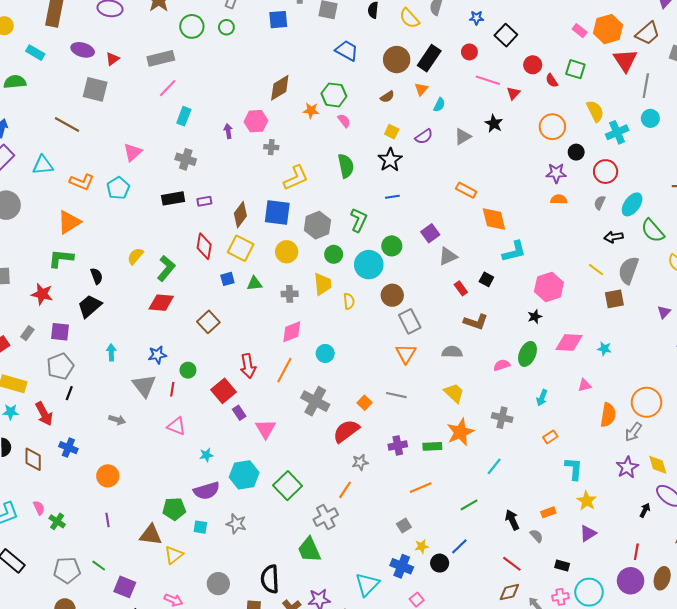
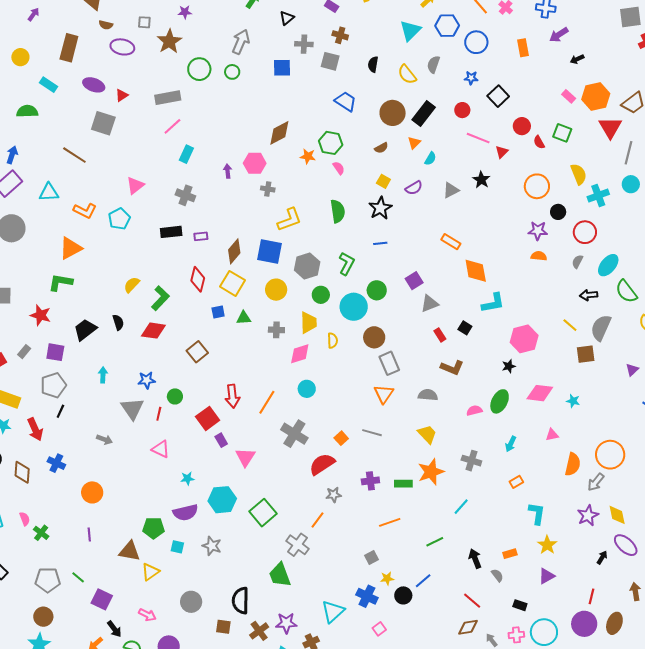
black semicircle: (97, 276) -> (118, 322), moved
pink diamond: (292, 332) -> (300, 354), moved
gray cross: (326, 517) -> (297, 545), turned -30

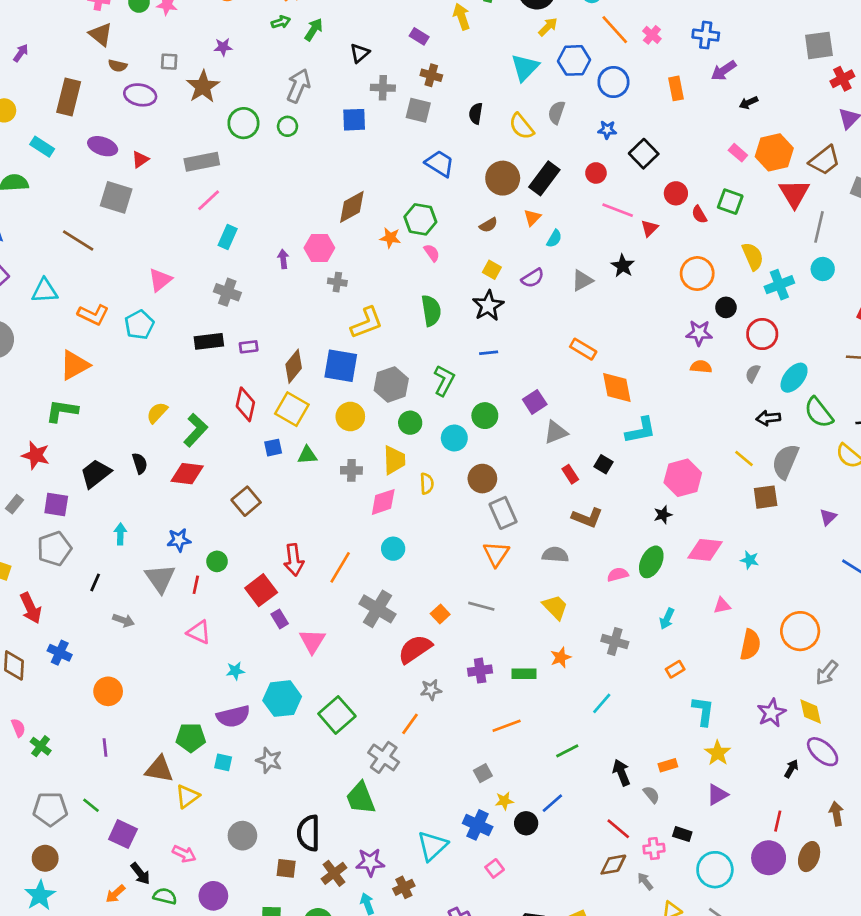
cyan circle: (354, 307) -> (454, 438), size x0.7
black line: (60, 411) -> (95, 582), moved
orange star: (431, 472) -> (561, 657), size x0.6
gray arrow: (596, 482) -> (827, 673), moved
pink cross: (516, 635) -> (654, 849), moved

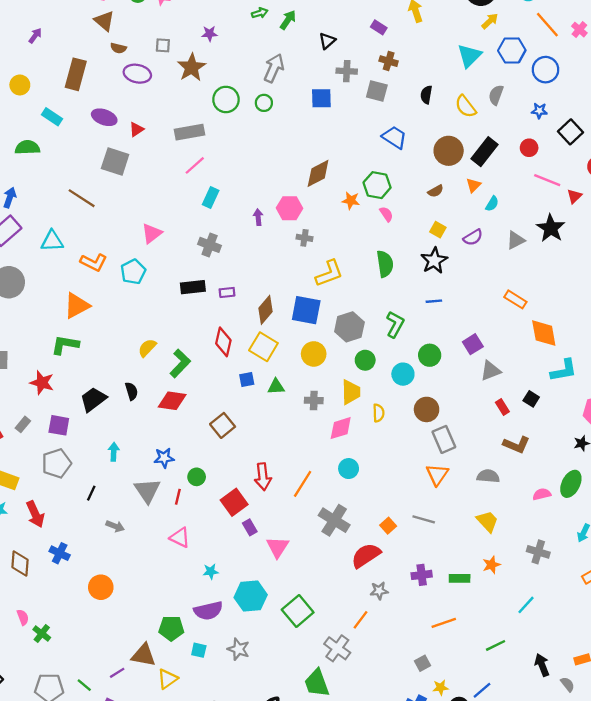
black star: (623, 266) -> (551, 228), size x1.4
purple line: (105, 747) -> (117, 673), moved, turned 63

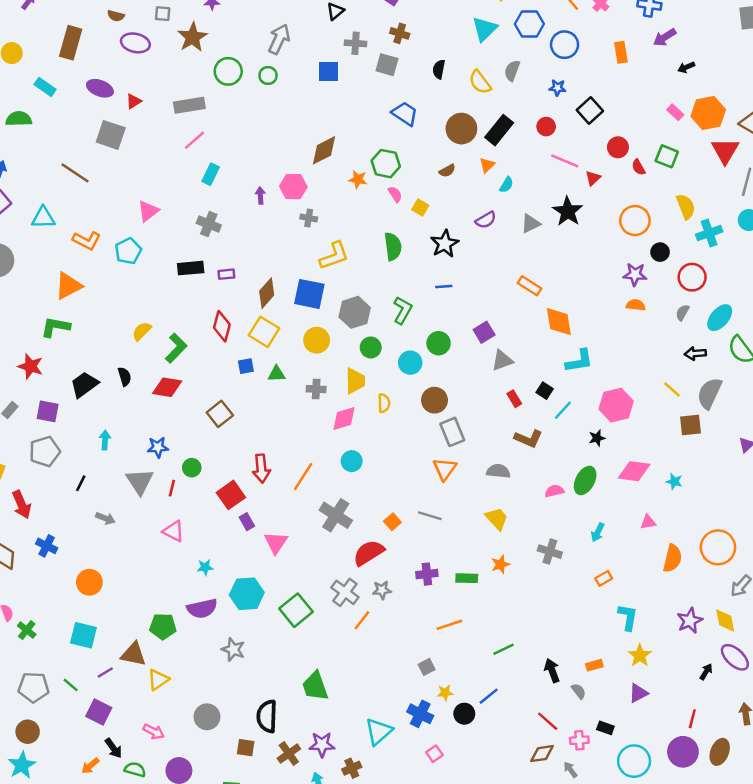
yellow square: (438, 230) -> (420, 207), moved
cyan line: (526, 605) -> (563, 410), moved
gray cross: (337, 648) -> (345, 592), moved
cyan square: (199, 650) -> (83, 635), moved, size x1.6

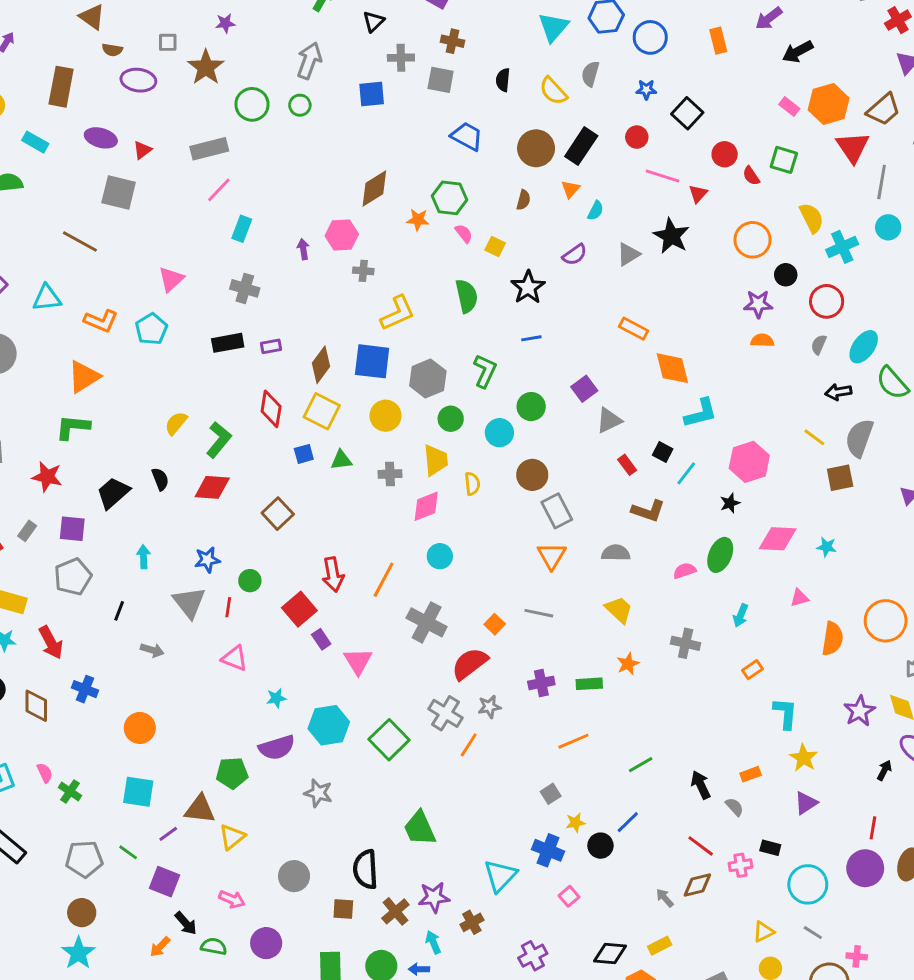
black arrow: (686, 67) -> (798, 52), size x1.5
brown semicircle: (447, 171) -> (523, 200), turned -42
gray arrow: (570, 770) -> (665, 898), moved

